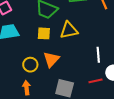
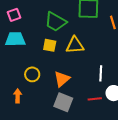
orange triangle: (51, 59) -> (62, 79), moved
orange arrow: (27, 88) -> (18, 96), moved

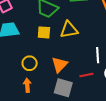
orange arrow: (18, 96) -> (27, 85), moved
red line: (95, 99) -> (86, 75), moved

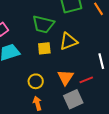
red line: (86, 75) -> (86, 80), moved
gray square: (63, 88) -> (73, 99), turned -30

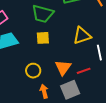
yellow triangle: (68, 41) -> (82, 36), moved
orange arrow: (37, 103) -> (44, 91), moved

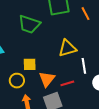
yellow square: (43, 38) -> (30, 64), moved

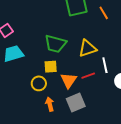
green trapezoid: (29, 24) -> (55, 44), moved
red line: (67, 83) -> (88, 76), moved

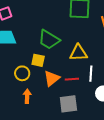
gray square: (76, 103) -> (68, 104), moved

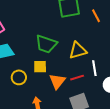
yellow circle: (22, 73) -> (19, 77), moved

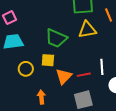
yellow triangle: (78, 50) -> (87, 30), moved

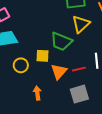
yellow triangle: (87, 30) -> (81, 24), turned -30
green trapezoid: (56, 38) -> (61, 41), moved

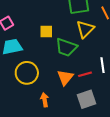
yellow square: (43, 56) -> (46, 32), moved
yellow circle: (21, 65) -> (27, 73), size x1.5

